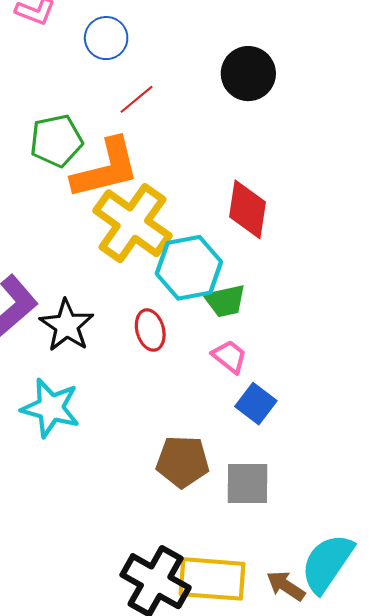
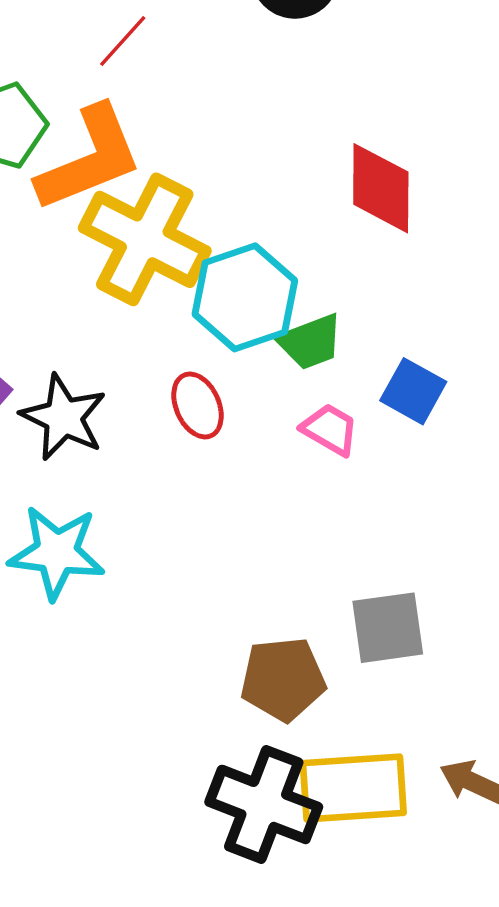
red diamond: (247, 209) -> (381, 188), moved
blue square: (256, 404) -> (413, 391), moved
brown pentagon: (183, 462) -> (283, 679), moved

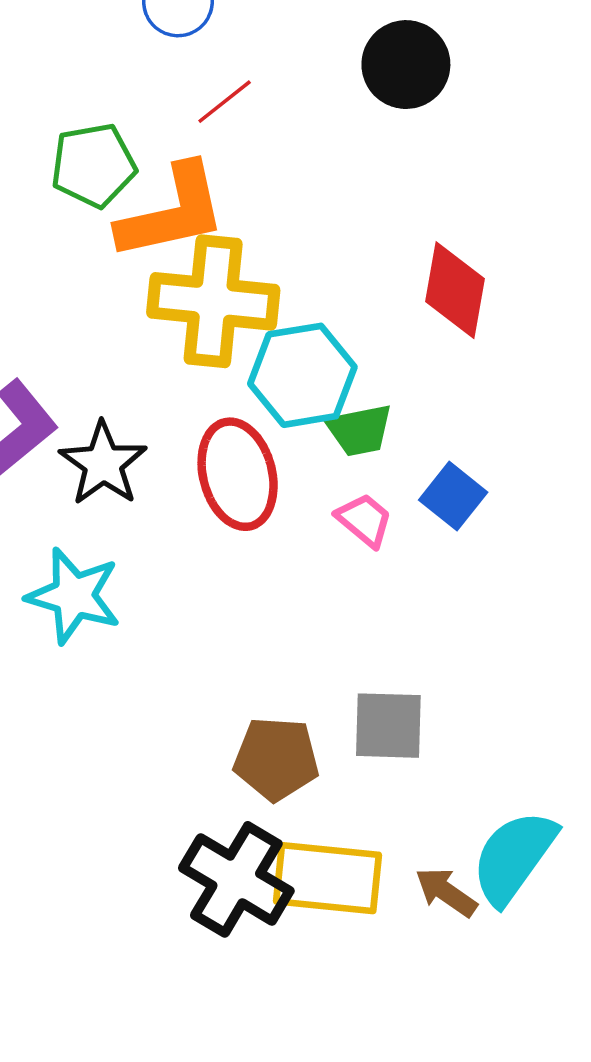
yellow cross: (145, 239) -> (213, 301), turned -31
red ellipse: (198, 405) -> (238, 474), size x1.6

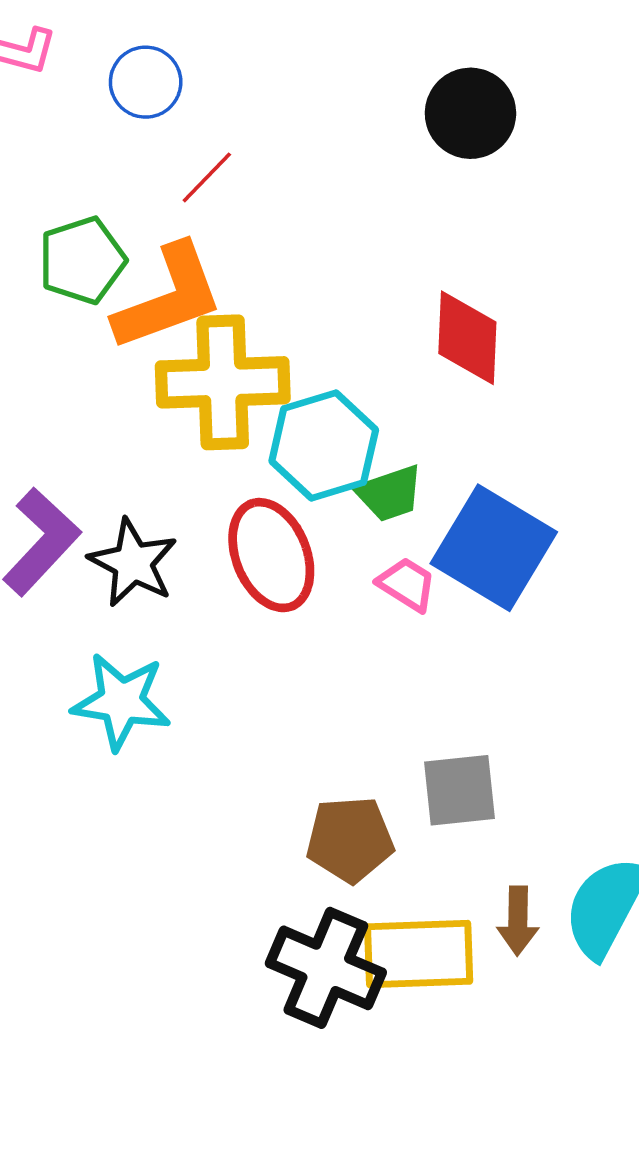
black circle: (406, 65) -> (470, 113), moved
blue square: (453, 496) -> (494, 548), size x1.8
brown arrow: (446, 892) -> (518, 921), moved, turned -116

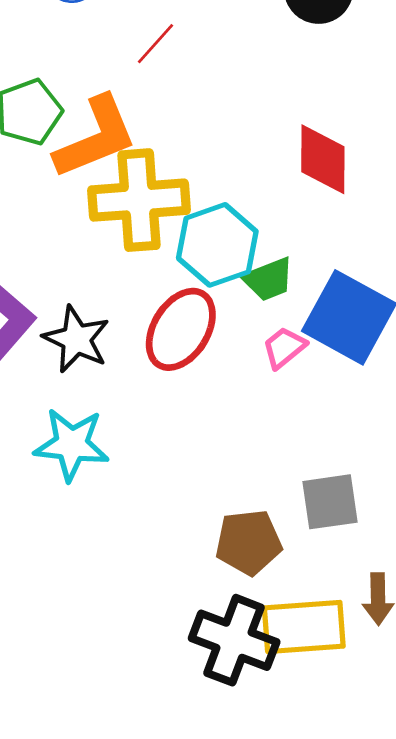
red line: (207, 177) -> (156, 44), moved
red ellipse: (271, 555) -> (181, 329), turned 56
pink trapezoid: (407, 584) -> (284, 348), turned -69

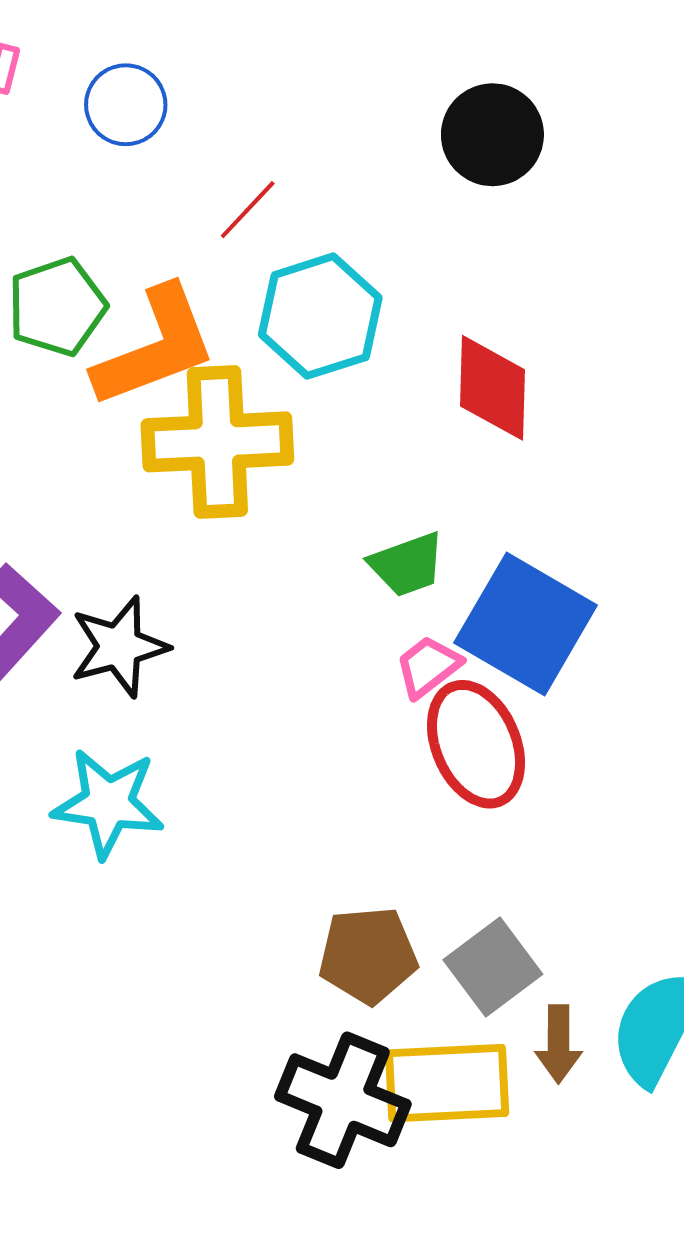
cyan hexagon: (217, 245) -> (320, 316), moved
red ellipse: (181, 329) -> (476, 744), moved, turned -56
black star: (76, 339) -> (119, 647), turned 30
gray square: (330, 502) -> (493, 967), moved, turned -30

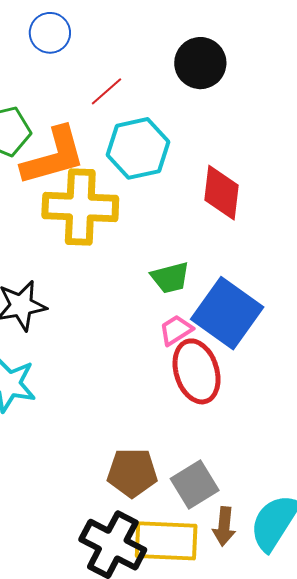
black circle: (492, 135) -> (200, 63), moved

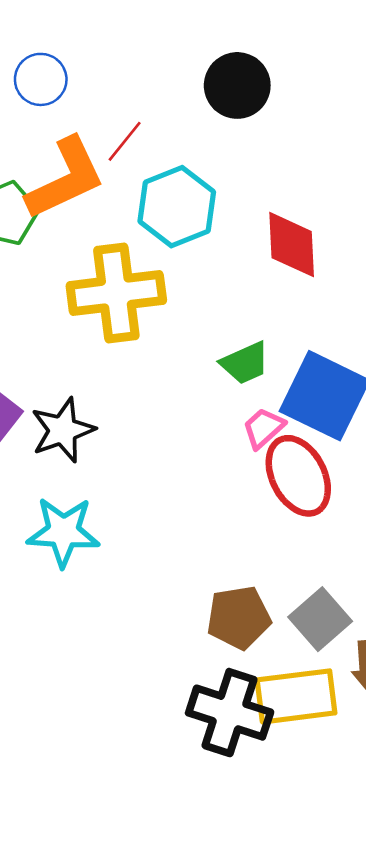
orange L-shape: (53, 156) -> (65, 179), moved

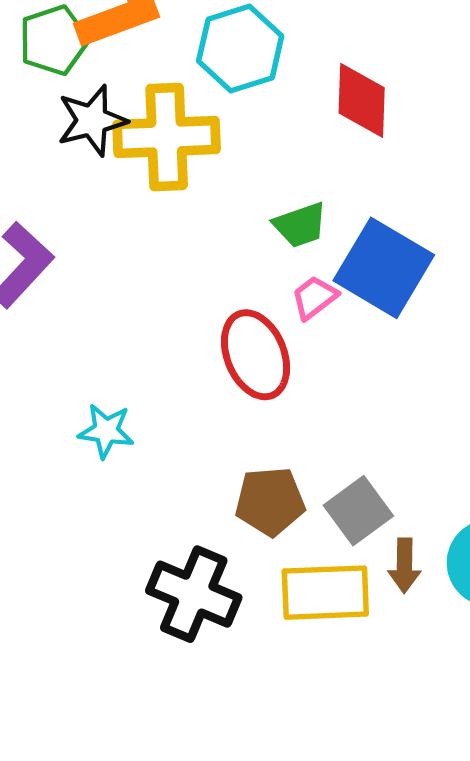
black star: (63, 430) -> (92, 120), moved
red ellipse: (298, 476) -> (256, 355), moved
cyan star: (63, 532) -> (106, 431), moved, size x0.7
black cross: (230, 713) -> (194, 594), moved

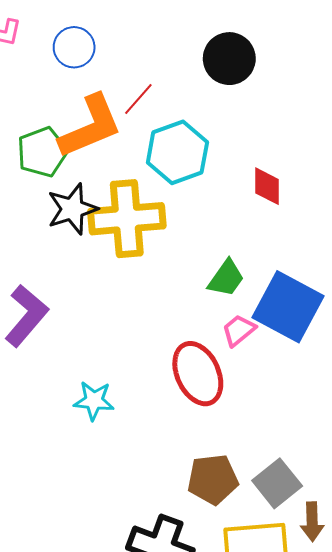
red diamond: (362, 100) -> (267, 186), size x0.7
green trapezoid: (300, 225) -> (226, 278), turned -33
cyan star: (106, 431) -> (94, 401), moved

